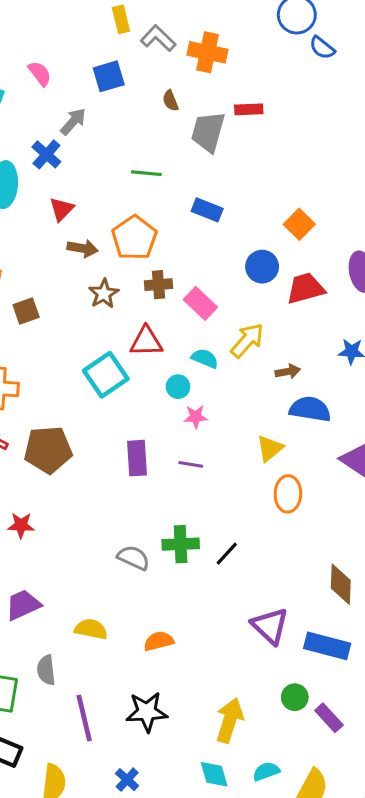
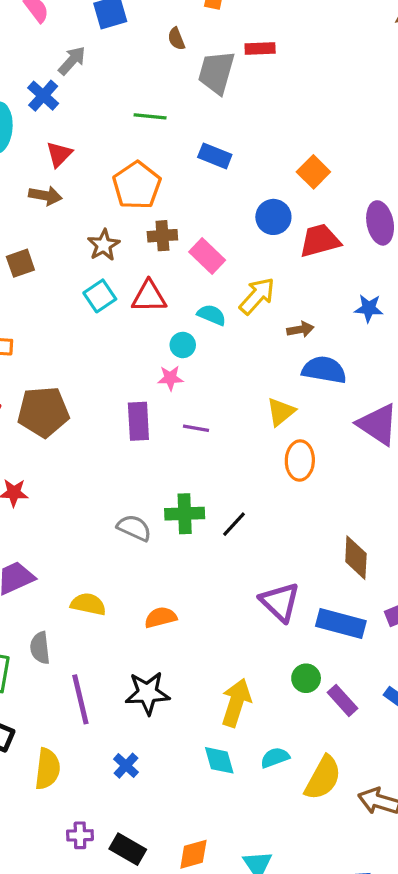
brown arrow: (83, 248) -> (45, 196), moved
cyan square: (106, 375) -> (100, 296), moved, size x0.7
pink star: (196, 417) -> (170, 378), moved

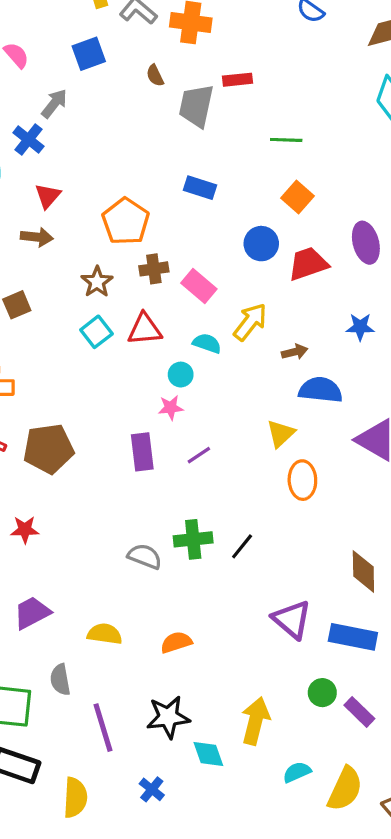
green line: (150, 116) -> (286, 140), moved
purple line: (196, 428) -> (199, 455), turned -40
cyan diamond: (219, 760) -> (208, 754), moved

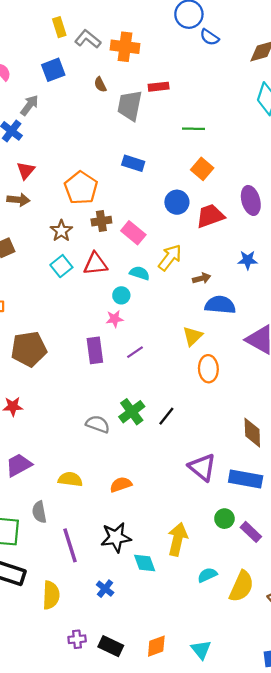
green cross: (193, 539) -> (132, 412), turned -30

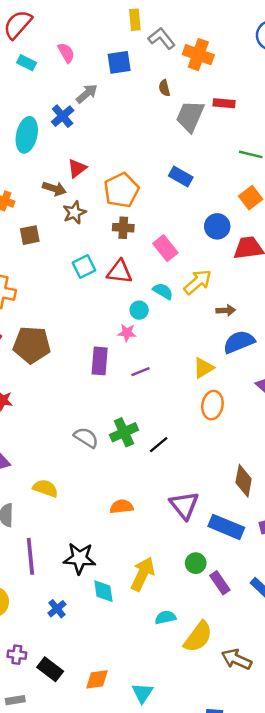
red triangle: (26, 171) -> (77, 168), moved
brown cross: (101, 221) -> (123, 228), moved
brown star: (61, 231) -> (74, 212), moved
blue semicircle: (220, 305) -> (239, 342), turned -40
orange semicircle: (121, 485) -> (122, 507), moved

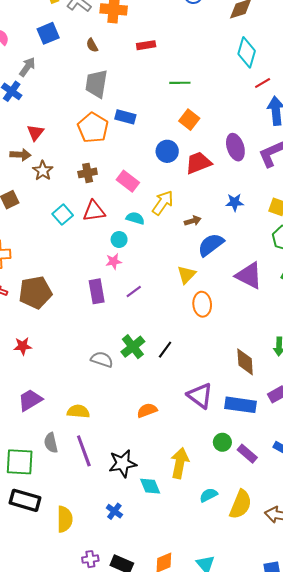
gray trapezoid: (190, 116) -> (96, 84), moved
orange pentagon: (121, 190) -> (93, 128), moved
purple line: (30, 556) -> (84, 451), moved

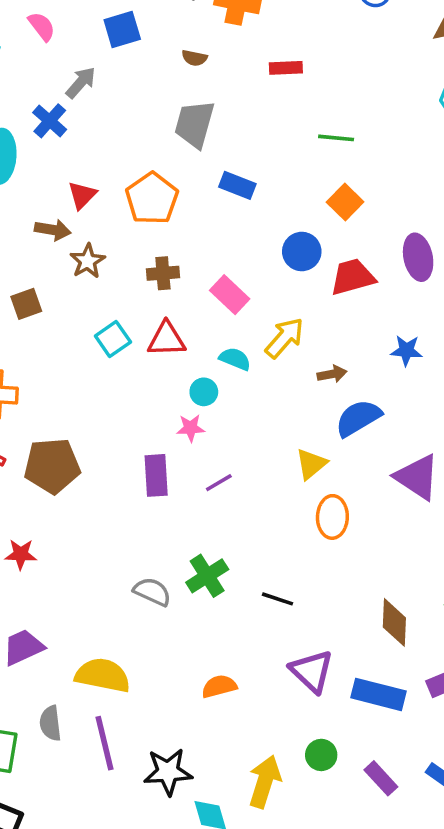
brown semicircle: (92, 45) -> (194, 58), turned -56
orange pentagon: (93, 128) -> (152, 198), moved
black line: (165, 350) -> (277, 599), moved, turned 66
yellow semicircle: (78, 411) -> (103, 675), size x1.4
green circle: (222, 442) -> (321, 755), moved

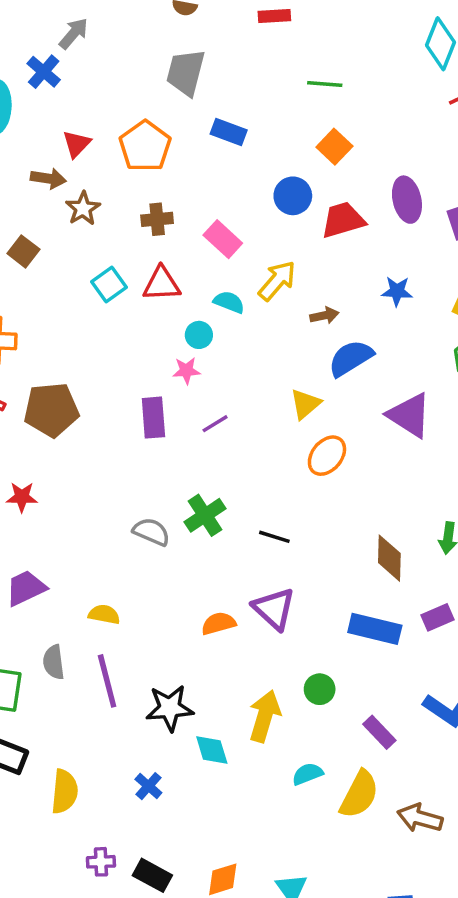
brown square: (26, 304) -> (23, 251), turned -32
orange ellipse: (332, 517) -> (327, 456), turned 39
purple triangle: (312, 671) -> (274, 609), moved
yellow semicircle: (103, 675) -> (104, 614), size x0.6
purple rectangle: (381, 778) -> (379, 732), moved

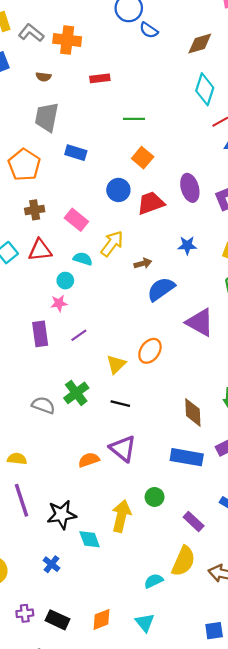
yellow triangle: (305, 404) -> (116, 364), moved
cyan semicircle: (308, 774) -> (154, 581), moved

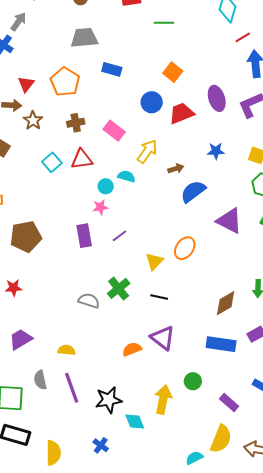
gray trapezoid: (47, 117) -> (84, 38), turned 76
green line: (134, 119) -> (164, 23), moved
cyan semicircle: (83, 259) -> (126, 176), moved
brown diamond: (193, 412) -> (226, 303), turned 64

